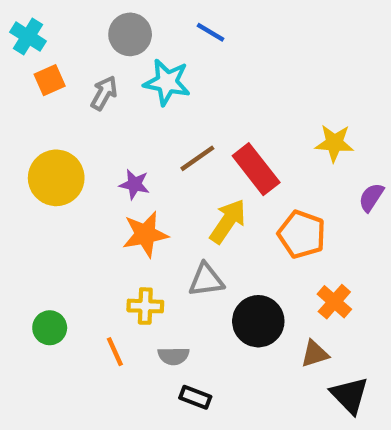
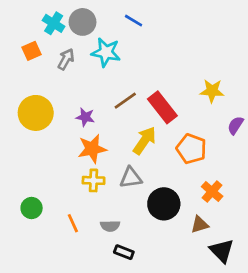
cyan cross: (28, 37) -> (54, 23), moved
yellow cross: (145, 306) -> (94, 180), moved

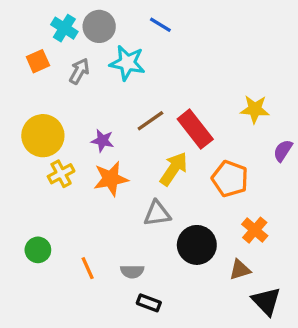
yellow cross: (94, 180) -> (61, 174), moved, turned -30

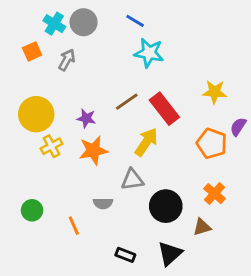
cyan star: (127, 63) -> (149, 53), moved
orange pentagon: (230, 179) -> (212, 143), moved
gray semicircle: (132, 271) -> (103, 203), moved
black triangle: (266, 301) -> (170, 253), moved, turned 32

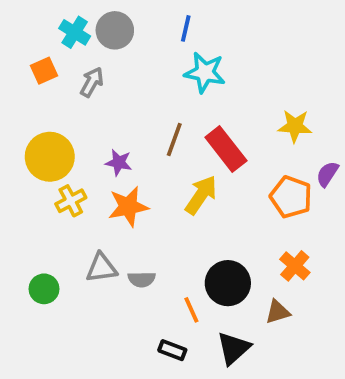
blue line: (135, 21) -> (186, 28), turned 72
brown line: (127, 102) -> (174, 140), turned -35
gray triangle: (132, 180) -> (101, 268), moved
orange line: (74, 226) -> (191, 310), moved

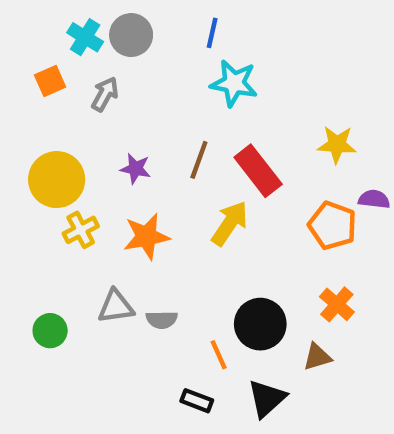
purple star: (119, 162) -> (135, 169), moved
purple semicircle: (327, 174) -> (374, 199), turned 64

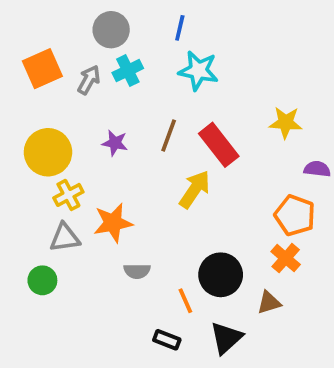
cyan cross: (85, 37) -> (128, 71), moved, turned 32
orange square: (50, 81) -> (42, 69), size x1.5
orange pentagon: (333, 226) -> (295, 215), moved
orange star: (146, 236) -> (113, 223), moved
gray triangle: (116, 307) -> (65, 238), moved

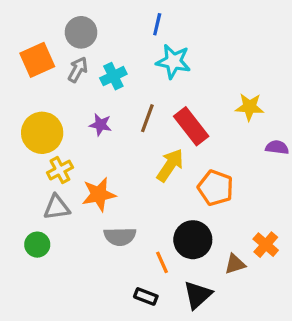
gray circle: (111, 30) -> (81, 32), moved
cyan cross: (128, 71) -> (113, 76), moved
orange pentagon: (295, 215) -> (215, 188), moved
orange cross: (286, 258) -> (266, 245), moved
gray semicircle: (137, 271) -> (120, 236), size x1.4

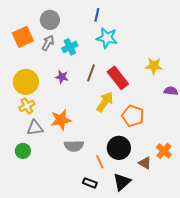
yellow cross: (60, 170) -> (27, 106), moved
brown triangle: (235, 264) -> (145, 163), turned 48

